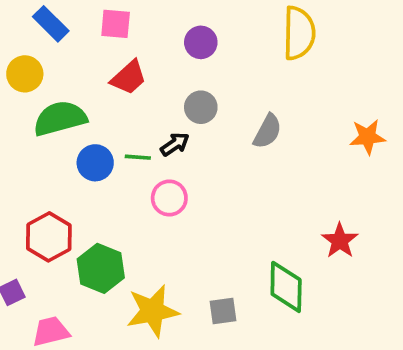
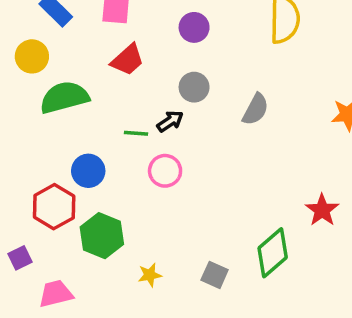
blue circle: (95, 163) -> (88, 171), moved
green diamond: (286, 287) -> (273, 253), turned 48
yellow star: (153, 311) -> (150, 275), size x0.5
gray square: (223, 311) -> (215, 275), turned 32

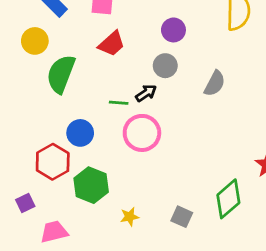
purple circle: (194, 27) -> (173, 30), moved
green semicircle: (64, 97) -> (61, 74), turned -54
pink circle: (165, 171) -> (142, 133), size x1.4

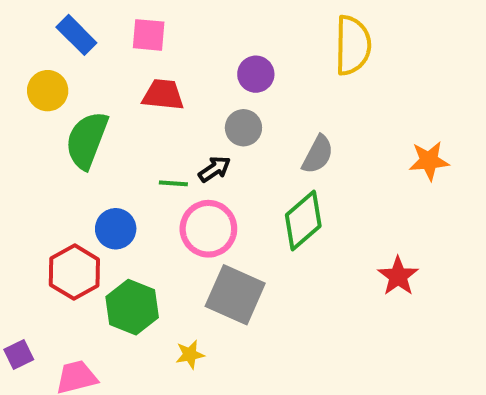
red trapezoid: (112, 44) -> (163, 95), turned -132
green diamond: (228, 199) -> (303, 221), moved
purple square: (25, 203) -> (19, 354), moved
gray square: (182, 217) -> (235, 295), moved, size x1.8

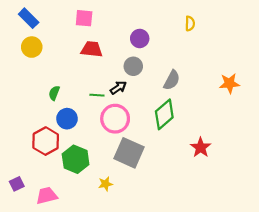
blue rectangle: (76, 35) -> (29, 18), moved
yellow semicircle: (353, 45) -> (190, 24), size x0.5
green semicircle: (87, 140) -> (54, 93), moved, size x0.5
red star: (398, 276) -> (201, 148), moved

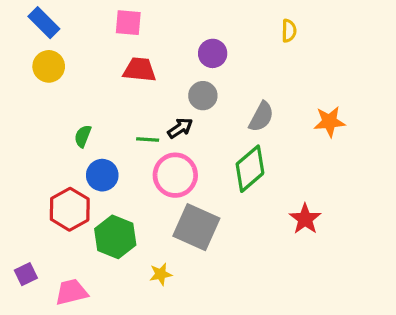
orange star: (229, 83) -> (329, 122), moved

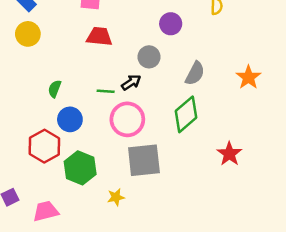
purple circle: (213, 53) -> (171, 24), moved
orange star: (329, 122) -> (248, 77), turned -30
gray square: (196, 227) -> (144, 160), turned -30

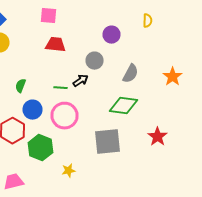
green diamond: (186, 114) -> (124, 106), turned 48
pink circle: (127, 119) -> (64, 116), moved
gray square: (144, 160) -> (108, 142), moved

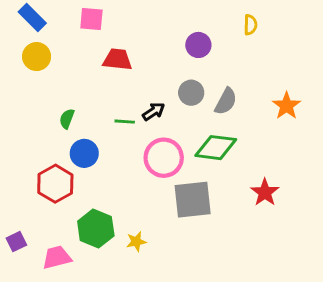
pink square: (48, 16) -> (91, 19), moved
gray circle: (94, 61) -> (191, 93), moved
pink circle: (64, 116) -> (164, 158), moved
green hexagon: (40, 148) -> (96, 229), moved

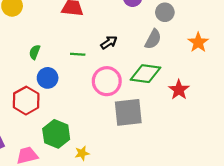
gray circle: (191, 93) -> (165, 12), moved
black arrow: (154, 111) -> (109, 42), moved
red star: (265, 192) -> (179, 90), moved
yellow star: (136, 242) -> (82, 153), moved

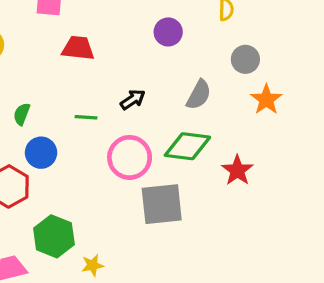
gray circle: (165, 12) -> (245, 59), moved

